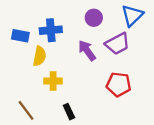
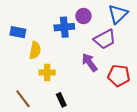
blue cross: (51, 30) -> (64, 27), moved
purple arrow: (87, 51) -> (90, 62), moved
red pentagon: (119, 84) -> (119, 76), moved

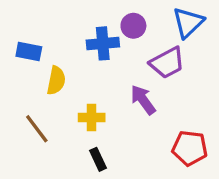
yellow cross: (47, 73) -> (92, 117), moved
red pentagon: (119, 76) -> (190, 148), moved
brown line: (23, 99) -> (37, 129), moved

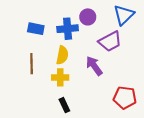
blue rectangle: (29, 52) -> (36, 29), moved
yellow semicircle: (56, 80) -> (62, 55), moved
brown line: (37, 129) -> (32, 64), moved, turned 36

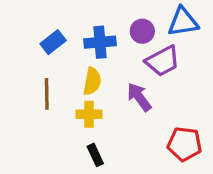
blue triangle: (124, 15) -> (183, 22), turned 35
purple circle: (88, 17) -> (142, 31), moved
blue rectangle: (36, 29) -> (53, 42), turned -49

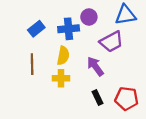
purple circle: (142, 31) -> (89, 17), moved
black rectangle: (95, 155) -> (98, 97), moved

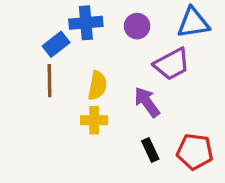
blue cross: (69, 29) -> (86, 23), moved
brown line: (32, 64) -> (49, 81), moved

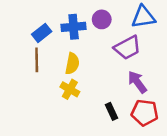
blue cross: (86, 23) -> (74, 27), moved
purple arrow: (147, 102) -> (137, 82), moved
yellow cross: (94, 120) -> (70, 89), turned 30

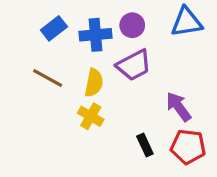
blue rectangle: (42, 33) -> (54, 28), moved
purple trapezoid: (127, 48) -> (134, 65), moved
brown line: (37, 60) -> (48, 78), turned -60

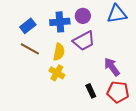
blue rectangle: (54, 28) -> (28, 26), moved

